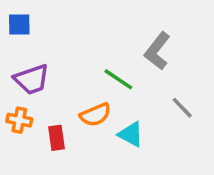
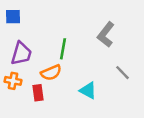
purple trapezoid: (32, 79) -> (21, 54), turned -55
green line: (118, 79) -> (63, 49), moved, turned 66
orange semicircle: (95, 115) -> (51, 73), moved

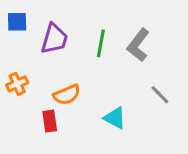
green line: (63, 49) -> (101, 43), moved
purple trapezoid: (21, 54) -> (54, 39), moved
orange cross: (13, 81) -> (17, 84), moved, turned -35

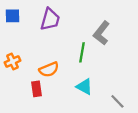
purple trapezoid: (54, 39) -> (50, 19), moved
green line: (101, 43) -> (82, 52), moved
gray line: (160, 95) -> (117, 101), moved

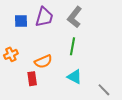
blue square: (12, 16) -> (21, 21), moved
gray L-shape: (101, 33) -> (75, 17), moved

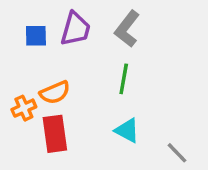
orange cross: (11, 54) -> (24, 108), moved
orange semicircle: (43, 62) -> (55, 93), moved
red rectangle: (32, 79) -> (55, 134), size x1.5

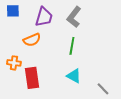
blue square: (36, 36) -> (13, 11), moved
orange semicircle: (55, 93) -> (32, 40), moved
orange cross: (24, 108) -> (14, 63), turned 32

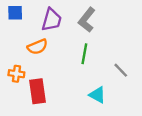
cyan triangle: (74, 76) -> (97, 95), moved
gray line: (103, 89) -> (121, 70), moved

